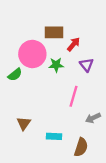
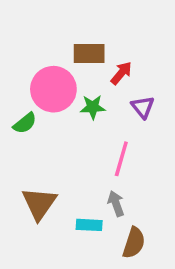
gray arrow: (93, 118) -> (116, 203), moved, turned 96
brown triangle: (24, 123) -> (39, 203), size x1.5

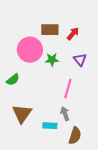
red arrow: (121, 73) -> (73, 34), moved
green semicircle: (25, 123) -> (13, 80), moved

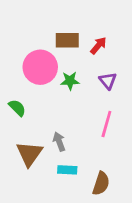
green semicircle: (13, 80) -> (17, 108), turned -96
pink line: (68, 89) -> (106, 124), moved
gray arrow: (65, 114) -> (59, 142), moved

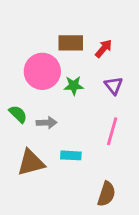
gray arrow: (59, 142) -> (47, 123), moved, turned 108
brown triangle: (29, 154) -> (31, 163), turned 40
cyan rectangle: (67, 170) -> (71, 155), moved

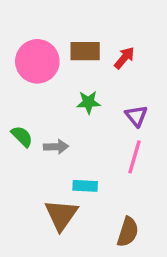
pink circle: (42, 71) -> (37, 61), moved
purple triangle: (114, 86) -> (136, 116), moved
brown triangle: (31, 163) -> (61, 215), moved, turned -40

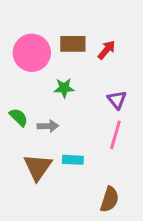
green star: (88, 102) -> (64, 88), moved
brown triangle: (61, 215) -> (38, 167), moved

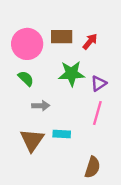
green star: (64, 88) -> (72, 74), moved, size x1.5
purple triangle: (117, 100) -> (99, 83), turned 35
green semicircle: (19, 117) -> (26, 78), moved

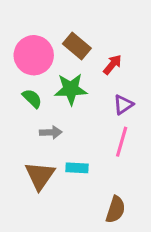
brown rectangle: (62, 37) -> (77, 46), turned 40
red arrow: (90, 41) -> (112, 64), moved
green star: (72, 74) -> (71, 89), moved

